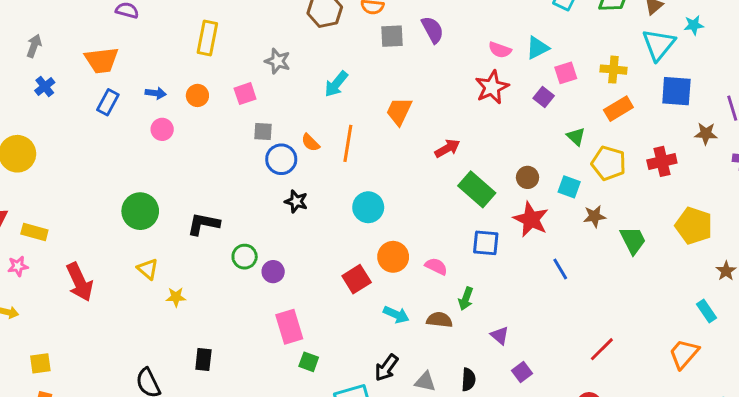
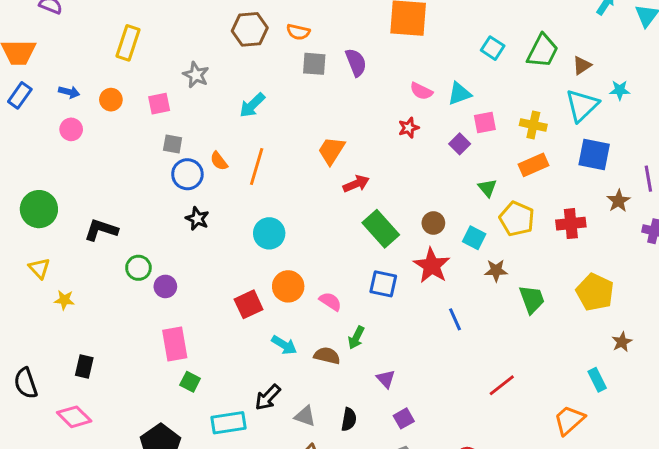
red star: (492, 87) -> (409, 128), size x0.6
orange trapezoid: (399, 111) -> (331, 151), moved
brown star: (706, 134) -> (619, 201), turned 30
red line: (602, 349) -> (502, 385), moved

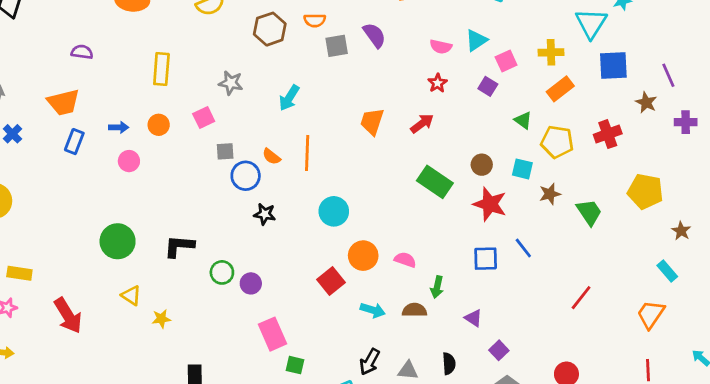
red arrow: (356, 184) -> (422, 123), moved
blue square: (383, 284) -> (486, 259), moved

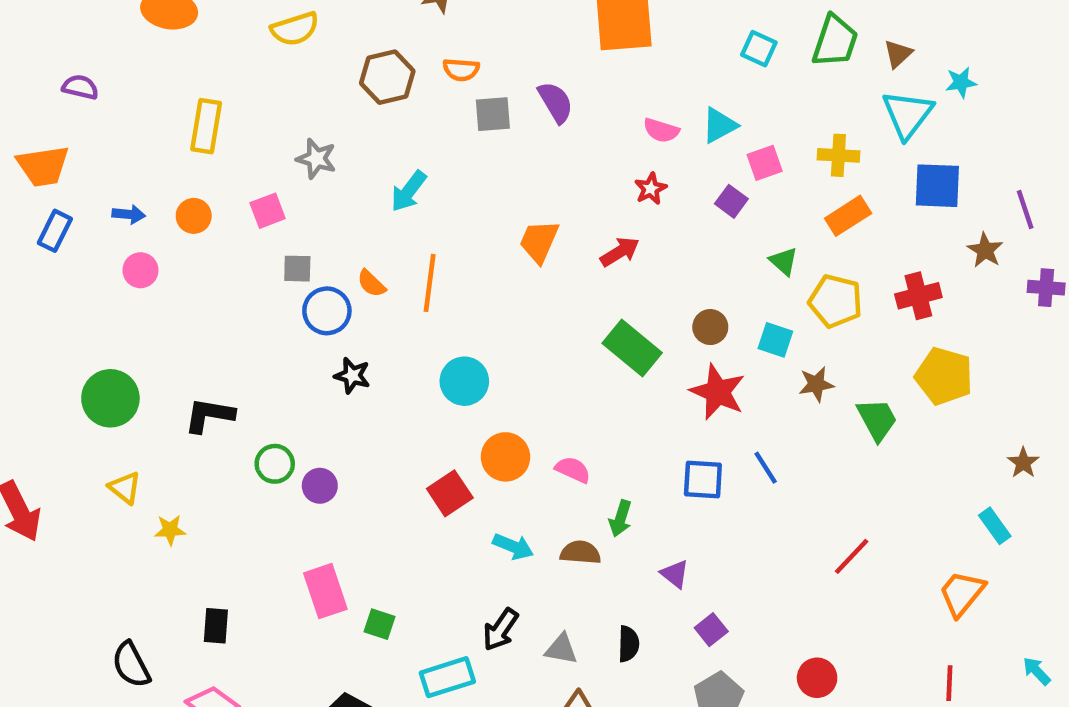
yellow pentagon: (645, 191) -> (944, 376), moved
pink rectangle: (272, 334) -> (325, 591), moved

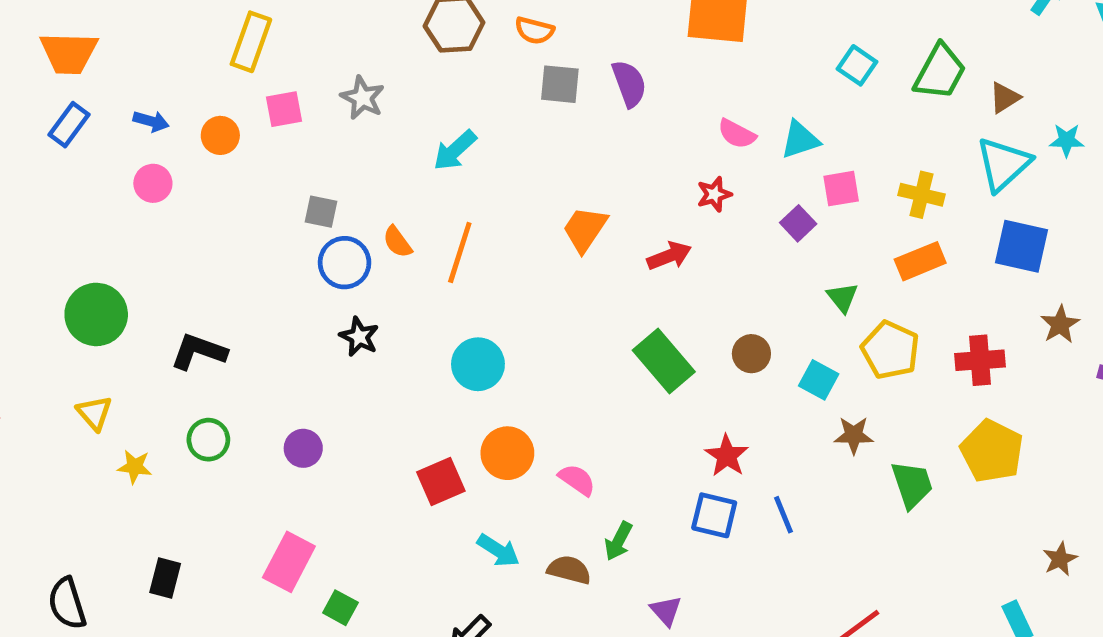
pink square: (268, 211) -> (284, 109), moved
red star: (718, 392) -> (727, 456), moved, size x0.7
green circle: (275, 464) -> (208, 440), moved
pink rectangle: (325, 591) -> (289, 562), turned 36

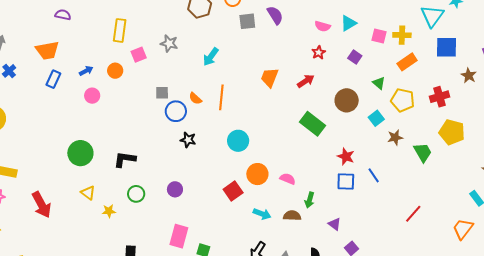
blue arrow: (151, 121) -> (86, 71), turned -32
pink square: (841, 189) -> (379, 36), moved, turned 35
brown circle: (751, 354) -> (347, 100), moved, size x1.5
cyan square: (819, 380) -> (376, 118), turned 35

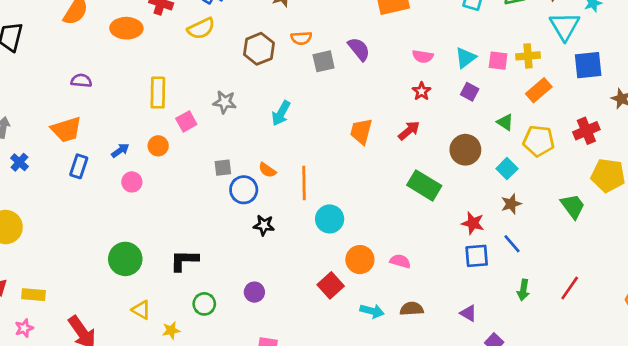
cyan triangle: (348, 23) -> (466, 58), moved
orange line: (221, 97) -> (304, 183), moved
brown star: (395, 137) -> (511, 204), moved
green arrow: (310, 200) -> (523, 290), moved

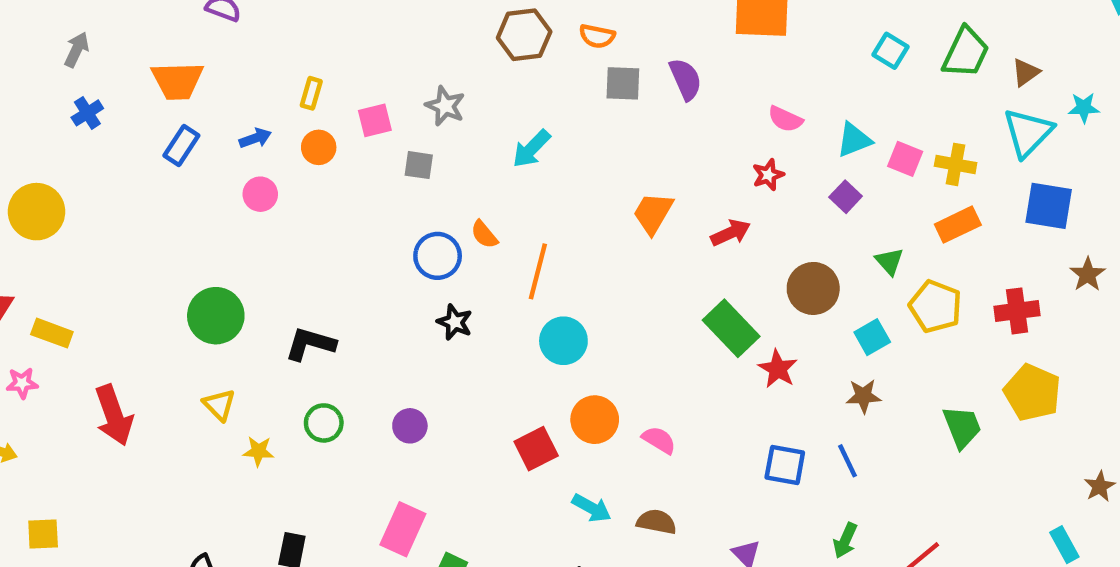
yellow rectangle: (158, 93) -> (311, 93), moved, size x0.6
gray square: (223, 168) -> (419, 165), moved
red star: (473, 223) -> (778, 369), moved

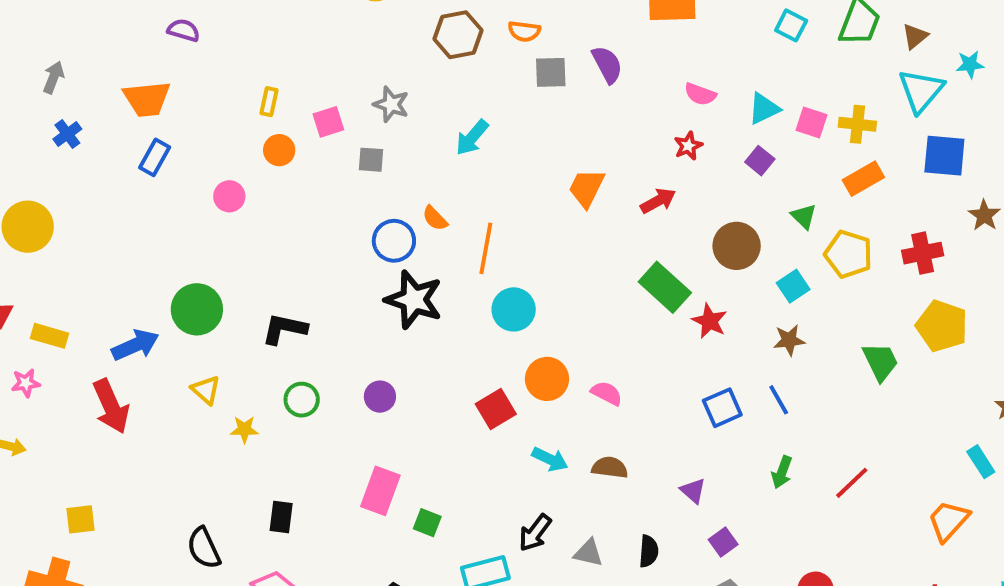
blue arrow: (255, 138) -> (135, 345), moved, size x1.6
black star: (455, 322) -> (414, 300), size x1.8
blue square: (785, 465) -> (722, 408), turned -30
yellow square: (43, 534) -> (81, 519), moved

